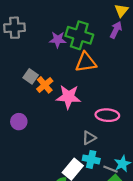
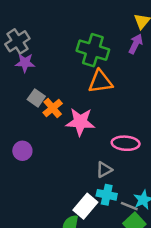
gray cross: (15, 28) -> (17, 41), turned -30
purple star: (58, 40) -> (25, 63), moved

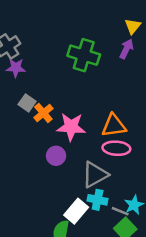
orange triangle: (100, 82) -> (114, 126), moved
purple circle: (22, 151) -> (56, 156), moved
gray triangle: (104, 170) -> (95, 175), size x1.6

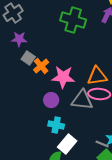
purple star: (16, 68) -> (19, 39), moved
gray triangle: (95, 175) -> (82, 100), moved, turned 35
cyan cross: (98, 200) -> (56, 125), moved

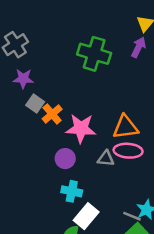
gray triangle: (82, 100) -> (106, 159), size x0.6

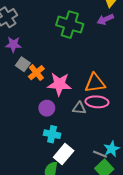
purple arrow: (139, 47) -> (105, 19), turned -140

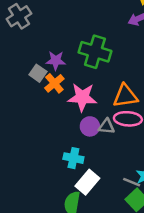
green cross: (70, 25) -> (95, 52), moved
purple star: (13, 44) -> (56, 61), moved
purple circle: (47, 108) -> (90, 126), moved

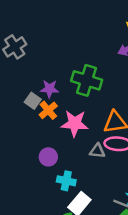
purple circle: (90, 126) -> (48, 157), moved

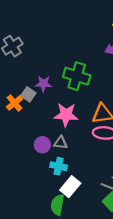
orange cross: (48, 110) -> (15, 103), moved
gray triangle: (97, 151) -> (61, 143), moved

